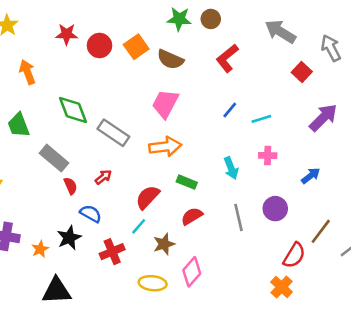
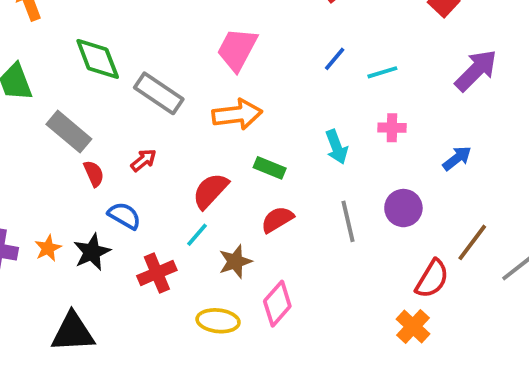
orange star: (40, 249) -> (48, 248), moved

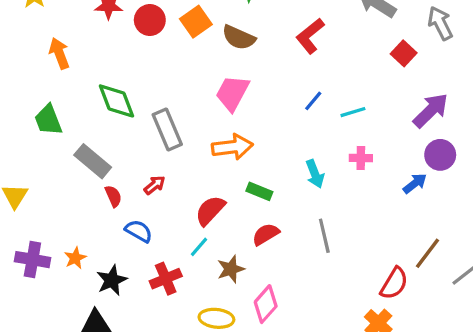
gray rectangle: (159, 93) -> (167, 129), turned 33
purple circle: (403, 208) -> (440, 155), moved
black star: (92, 252) -> (112, 280), moved

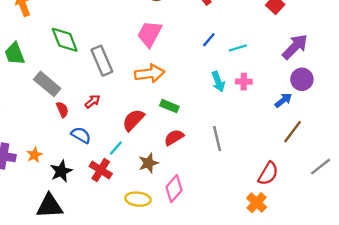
cyan arrow: (315, 174) -> (218, 82), moved
cyan line: (199, 247) -> (116, 148), moved
brown line: (427, 253) -> (293, 132), moved
red cross: (166, 279) -> (101, 170), turned -35

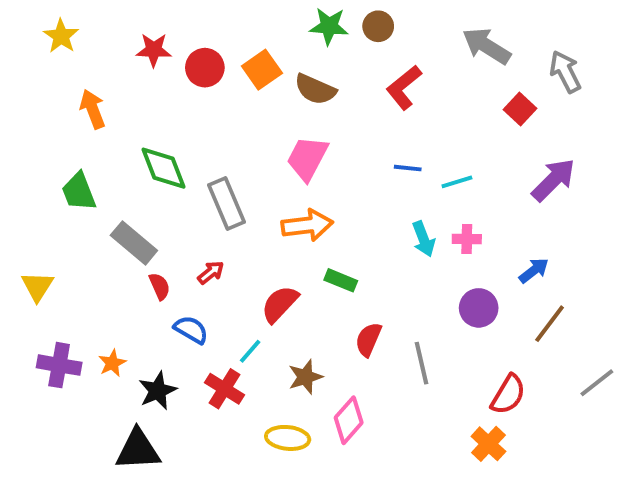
blue line: (209, 40) -> (408, 168), turned 56
purple circle: (302, 79) -> (479, 308), moved
red semicircle: (174, 137) -> (368, 339), moved, turned -36
gray line: (217, 139) -> (422, 363), moved

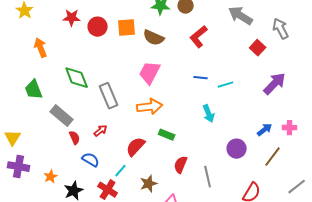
orange square: (262, 70) -> (127, 28), turned 30
pink cross: (467, 239) -> (290, 128), moved
purple cross: (59, 365) -> (19, 167), moved

